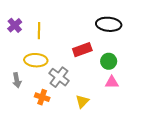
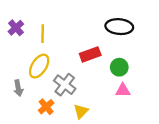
yellow ellipse: (36, 60) -> (39, 66), turned -60
orange cross: (42, 97) -> (46, 107), turned 32
yellow triangle: (82, 101) -> (81, 111), moved

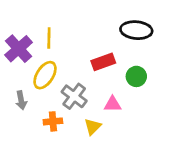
purple cross: (16, 28) -> (19, 49), moved, size x1.5
pink triangle: (123, 90) -> (112, 104), moved
orange cross: (46, 107) -> (53, 121), turned 35

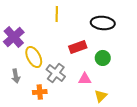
yellow line: (49, 38) -> (57, 14), moved
yellow ellipse: (45, 75) -> (34, 57), turned -60
yellow triangle: (93, 127) -> (101, 96), moved

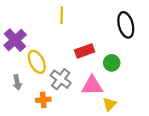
black ellipse: (103, 23) -> (126, 25), moved, turned 70
pink triangle: (85, 79) -> (92, 86), size x1.5

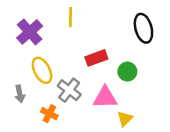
purple cross: (15, 40) -> (30, 32), moved
orange cross: (43, 100) -> (49, 114), turned 32

